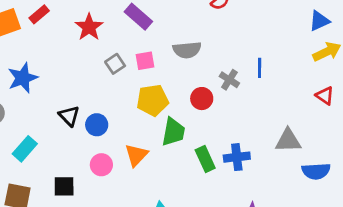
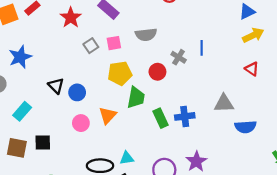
black square: (64, 186) -> (43, 143), moved

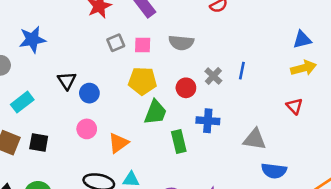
orange triangle: (108, 115) -> (118, 143), moved
blue cross: (185, 116) -> (208, 121), moved

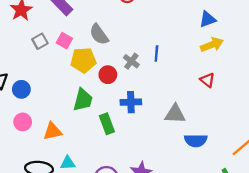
gray semicircle: (181, 43) -> (99, 34), turned 55
pink square: (143, 45) -> (64, 41), turned 35
yellow pentagon: (143, 81) -> (83, 60), moved
orange triangle: (118, 143) -> (53, 131), turned 30

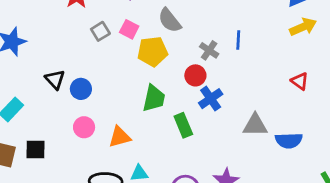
red circle: (108, 75) -> (195, 75), moved
red triangle: (207, 80) -> (300, 81), moved
blue cross: (131, 102) -> (211, 99), turned -30
gray triangle: (175, 114) -> (255, 125), moved

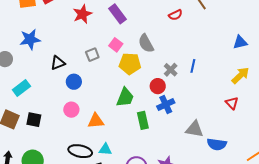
yellow arrow: (303, 27) -> (240, 75), moved, turned -30
gray square: (100, 31) -> (92, 55), moved
black triangle: (55, 80) -> (58, 63), moved, turned 42

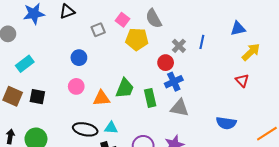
blue triangle: (240, 42) -> (238, 29), moved
black triangle: (58, 63) -> (67, 11), moved
green trapezoid: (125, 97) -> (125, 88), moved
gray triangle: (195, 129) -> (180, 108), moved

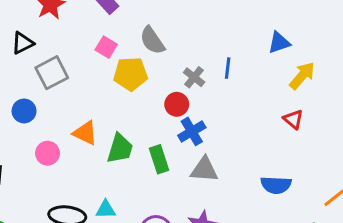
gray square: (98, 30) -> (52, 73), moved, size x1.5
blue circle: (79, 58) -> (24, 111), moved
orange triangle: (101, 98) -> (85, 133), moved, turned 36

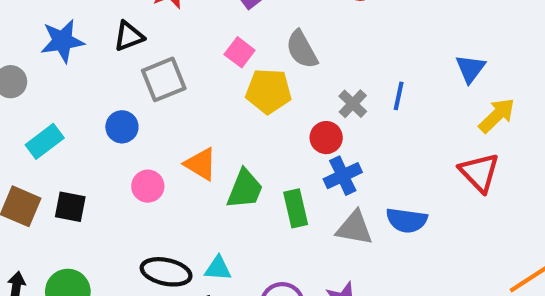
blue triangle: (279, 43) -> (470, 69), turned -40
red triangle: (293, 119) -> (479, 172), size x1.5
blue semicircle: (276, 185) -> (407, 220), moved

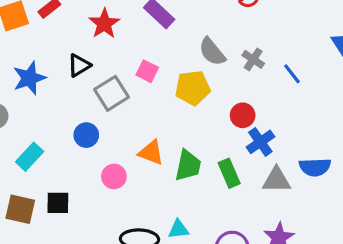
pink square: (240, 52) -> (147, 71), moved
blue line: (399, 96) -> (292, 74), turned -40
gray cross: (353, 104) -> (253, 59), moved

